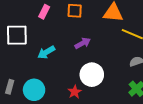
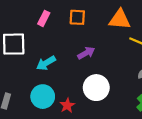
cyan circle: (34, 90) -> (43, 97), moved
red star: (75, 92) -> (67, 105), moved

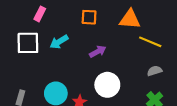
pink rectangle: (44, 18) -> (40, 14), moved
cyan arrow: (46, 63) -> (59, 42), moved

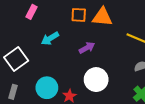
orange triangle: (130, 19) -> (102, 17), moved
white square: (28, 43) -> (16, 59), moved, turned -35

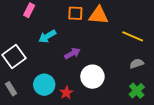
purple arrow: (87, 48) -> (72, 53), moved
gray rectangle: (13, 92) -> (11, 89), turned -48

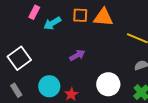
cyan arrow: (47, 36) -> (52, 23), moved
white circle: (92, 77) -> (108, 84), moved

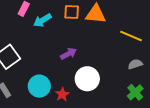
white circle: (108, 84) -> (87, 79), moved

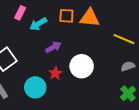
purple arrow: (68, 54) -> (53, 47), moved
white circle: (87, 79) -> (82, 66), moved
red star: (62, 94) -> (55, 73), moved

